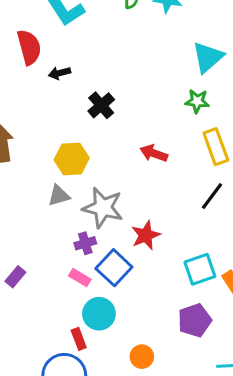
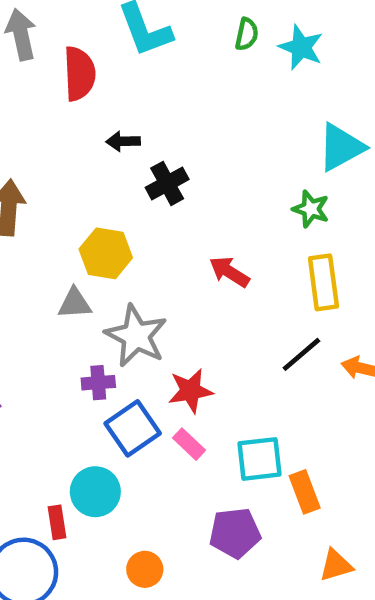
black arrow: (59, 73) -> (123, 141), moved
pink rectangle: (80, 278) -> (189, 444), moved

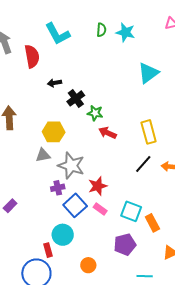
green star: (311, 209) -> (95, 113), moved
cyan square: (259, 459) -> (131, 211), turned 35

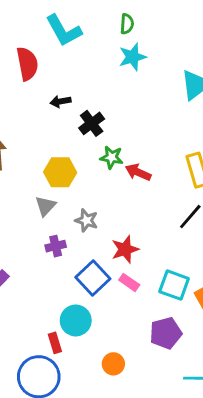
cyan star: (125, 32) -> (132, 57), moved, turned -30
green star: (95, 113) -> (112, 157), moved
gray triangle: (43, 155) -> (45, 206), turned -35
gray star: (71, 166) -> (86, 220), size x0.6
purple cross: (58, 188) -> (56, 246), moved

